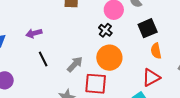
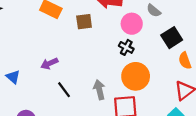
gray arrow: (75, 64) -> (99, 90), turned -48

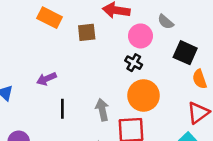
black square: (172, 38) -> (185, 53), turned -35
black line: (64, 90) -> (62, 109), turned 35

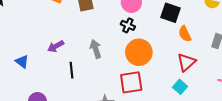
gray arrow: (102, 110) -> (96, 49), moved

